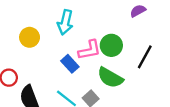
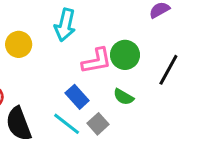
blue rectangle: (70, 64) -> (77, 97), moved
green semicircle: (110, 78) -> (123, 97), size x0.6

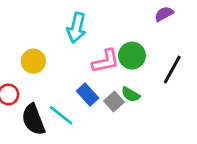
yellow circle: (19, 44) -> (33, 61), moved
cyan line: (67, 124) -> (61, 115), moved
gray square: (98, 124) -> (114, 101), moved

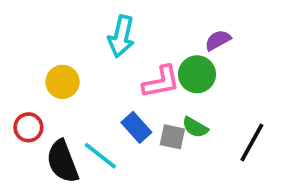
purple semicircle: (164, 14) -> (218, 40), moved
black line: (172, 69) -> (252, 142), moved
gray square: (114, 101) -> (172, 137), turned -36

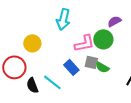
red circle: (28, 127) -> (14, 67), size x1.5
gray square: (172, 137) -> (91, 62), moved
black semicircle: (63, 161) -> (32, 85), size x0.7

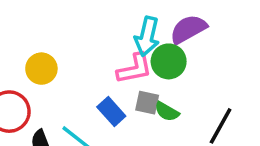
cyan arrow: (63, 19) -> (147, 36), moved
purple semicircle: (114, 21) -> (188, 29), size x1.5

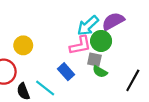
cyan arrow: (147, 36) -> (88, 26), turned 35
gray square: (147, 103) -> (94, 60), moved

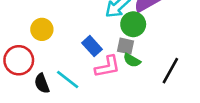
pink L-shape: (80, 45) -> (107, 67), moved
blue rectangle: (66, 72) -> (92, 46), moved

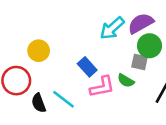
green circle: (133, 24) -> (149, 46), moved
gray square: (125, 46) -> (140, 62), moved

